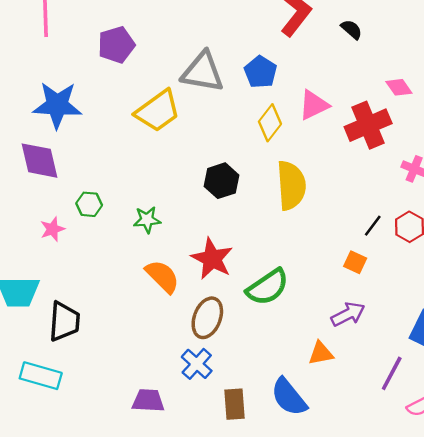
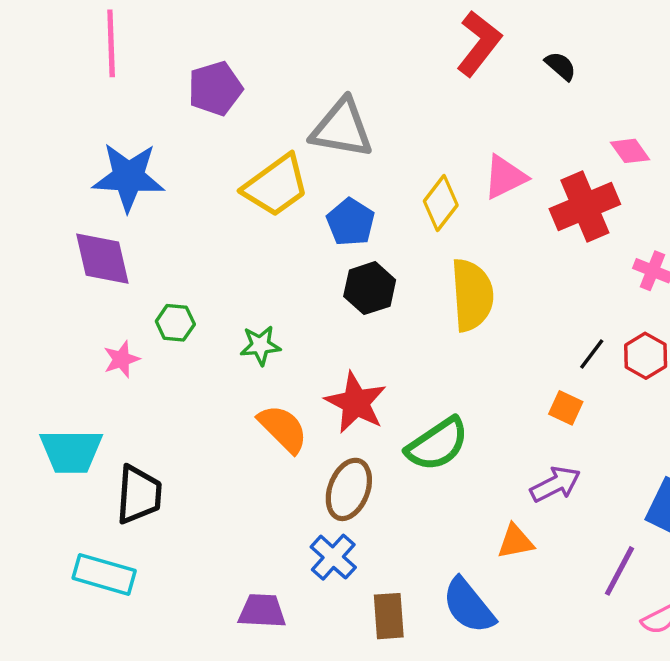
blue pentagon: (261, 72) -> (351, 222), moved

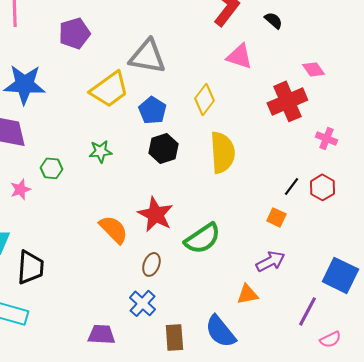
pink triangle: (505, 177) -> (239, 56), moved, turned 44
green star: (260, 345) -> (100, 151), moved
brown ellipse: (349, 489) -> (151, 264), size x0.7

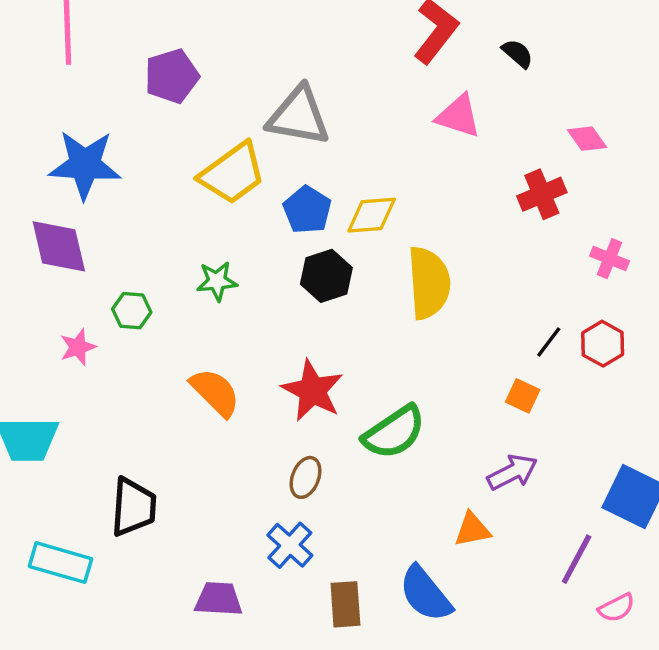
yellow diamond: (204, 99) -> (372, 215), moved, turned 48
red cross: (287, 101) -> (542, 194), size x0.7
orange semicircle: (113, 229) -> (215, 392), moved
black trapezoid: (30, 267) -> (133, 507), moved

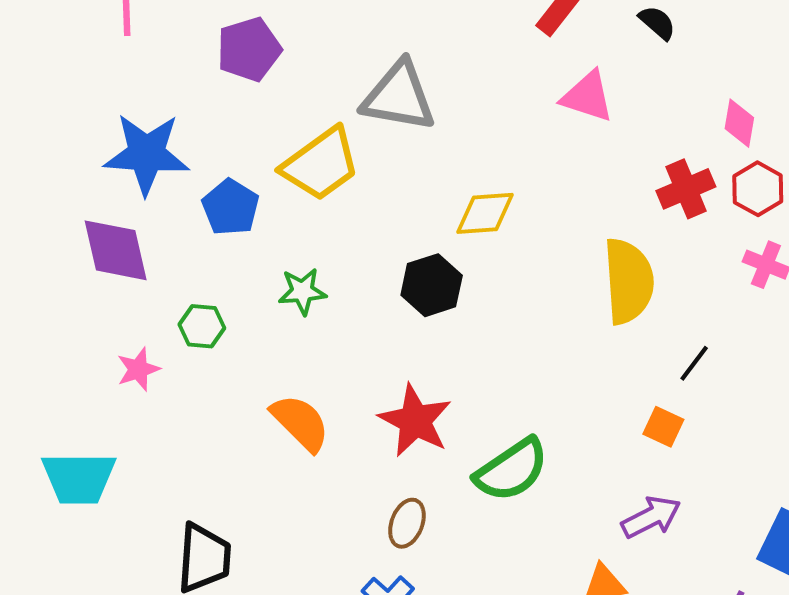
pink diamond: (587, 139) -> (739, 123), turned 45
blue pentagon: (307, 210) -> (231, 207), moved
yellow semicircle: (429, 283) -> (629, 281), moved
red hexagon: (603, 344) -> (758, 189), moved

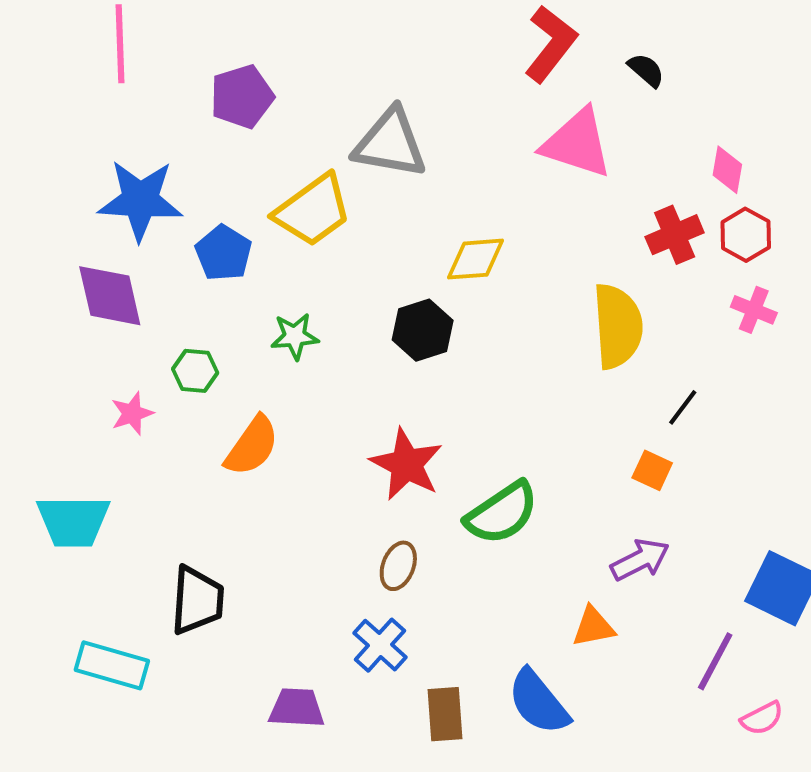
pink triangle: (588, 96) -> (577, 143), size x1.4
orange semicircle: (300, 423) -> (252, 446), moved, turned 80

